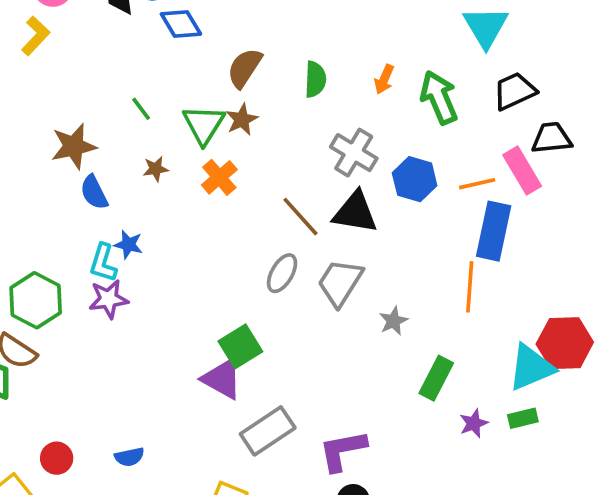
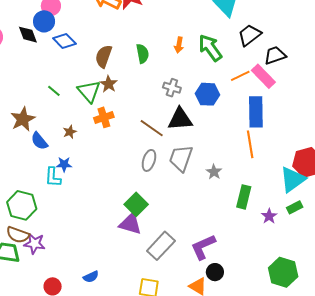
gray cross: (354, 153) -> (172, 88), size x0.7
brown star: (156, 169) -> (70, 132), moved
orange cross: (219, 177) -> (104, 117), turned 36
orange line: (477, 184) -> (240, 76), moved
purple star: (108, 299) -> (34, 244), moved, turned 30

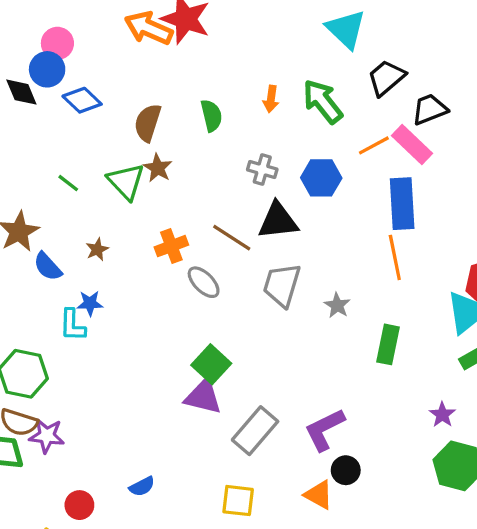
orange cross: (104, 117) -> (171, 246), moved
gray ellipse: (149, 160) -> (204, 282), moved, turned -60
purple star: (269, 216) -> (442, 415), moved

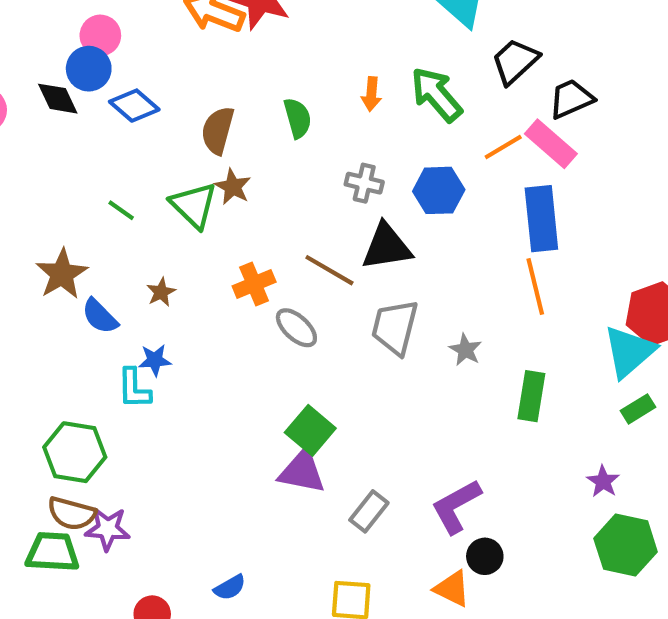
gray rectangle: (255, 431) -> (369, 511), size x0.7

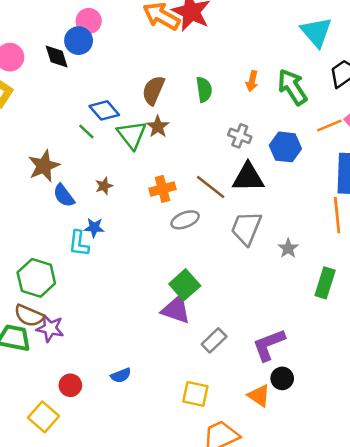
blue diamond: (134, 106) -> (104, 110), moved
gray ellipse: (296, 328) -> (185, 220), turned -72

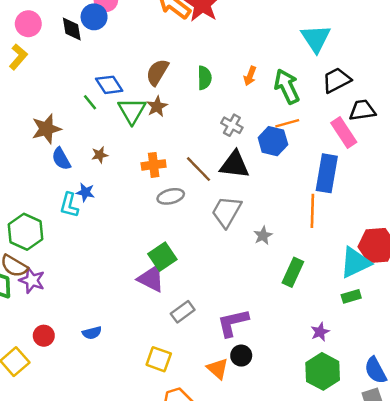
orange line: (329, 126) -> (287, 123), moved

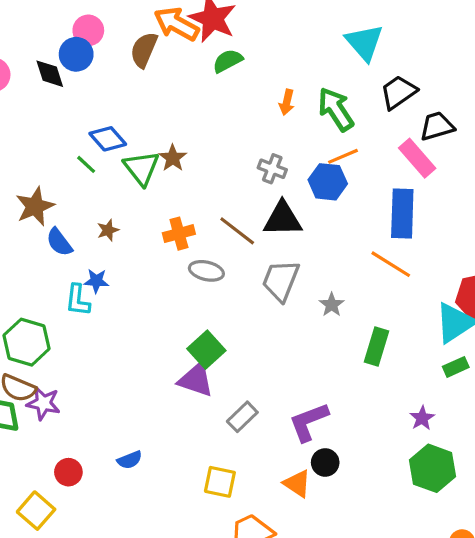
brown semicircle: (157, 72) -> (144, 50), moved
green semicircle: (204, 78) -> (228, 61), moved, turned -110
gray ellipse: (171, 196) -> (206, 271), turned 35
orange line: (312, 211) -> (391, 264), turned -52

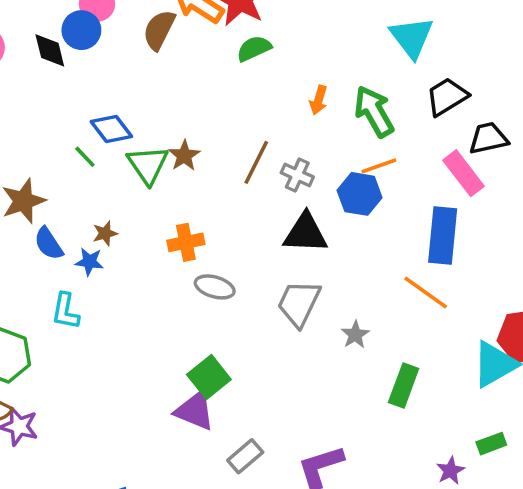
brown line: (237, 231) -> (256, 162), moved, turned 75
blue star: (96, 281) -> (89, 262), moved
green rectangle: (456, 367) -> (491, 444), moved

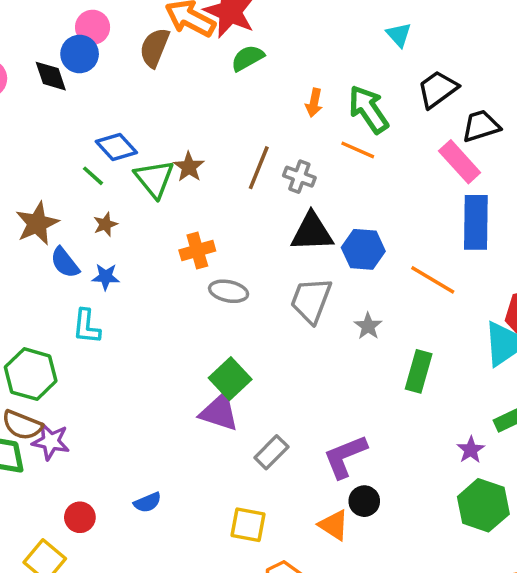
cyan triangle: (412, 37) -> (399, 35), size x0.6
orange line: (379, 166) -> (358, 150), moved, turned 48
blue hexagon: (360, 194) -> (363, 249), moved
brown star: (105, 233) -> (105, 224), moved
blue rectangle: (443, 236) -> (476, 222), moved

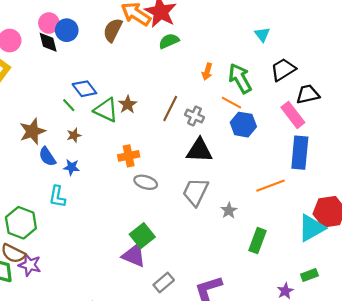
pink circle: (93, 27) -> (49, 23), moved
green triangle: (154, 179) -> (106, 110), turned -30
blue hexagon: (363, 249) -> (243, 125), moved
orange line: (433, 280) -> (271, 186), turned -56

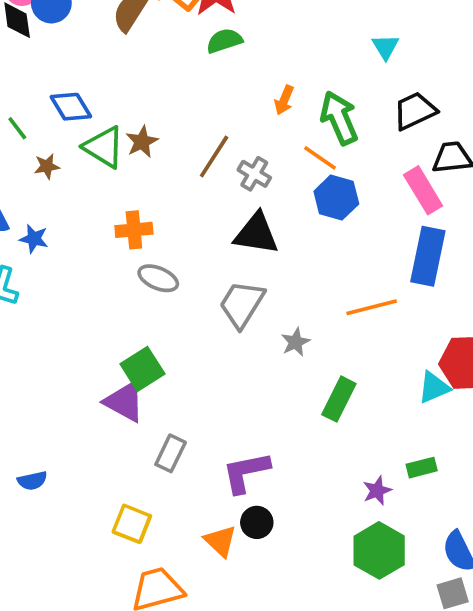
green line: (69, 105) -> (17, 128), moved
brown star: (74, 135) -> (47, 166), moved
cyan triangle: (312, 228) -> (434, 388), size x0.7
gray rectangle: (164, 282) -> (171, 453), turned -30

